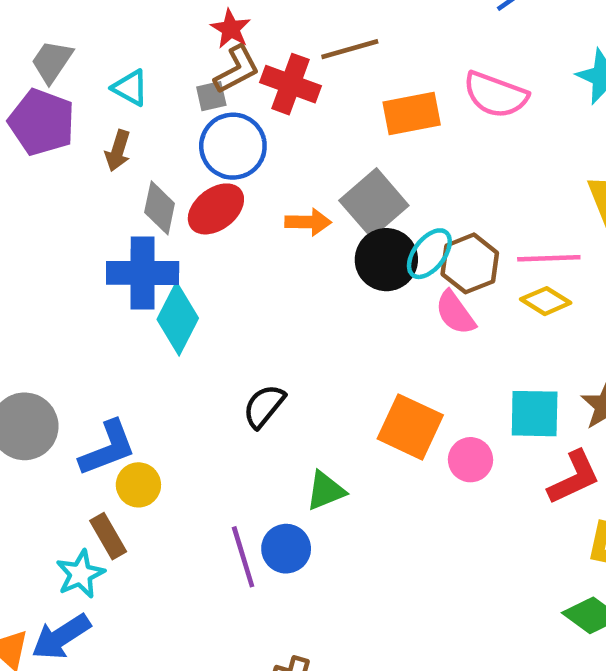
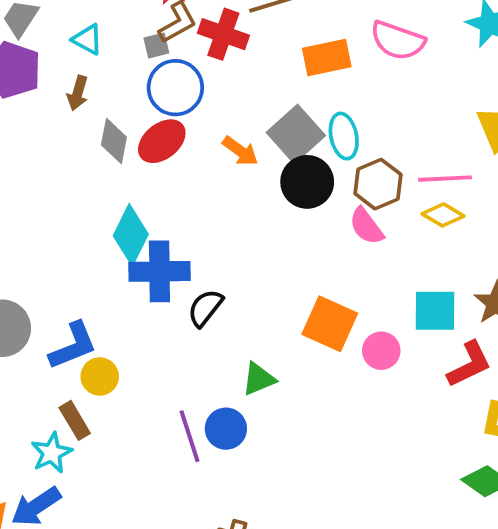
orange arrow: (308, 222) -> (240, 151), turned 36
cyan ellipse: (429, 254) -> (344, 136), moved, turned -48
blue cross: (143, 273) -> (159, 271), moved

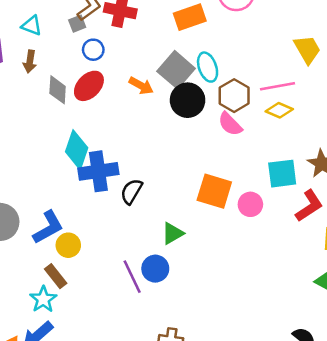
blue circle: (175, 88) -> (93, 50), size x0.6

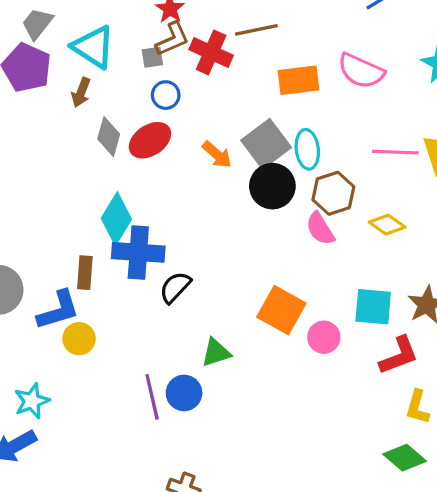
cyan triangle: (32, 26) -> (93, 47), size x1.6
pink line: (278, 86) -> (395, 152), moved
brown rectangle: (56, 276) -> (85, 273), moved, turned 30

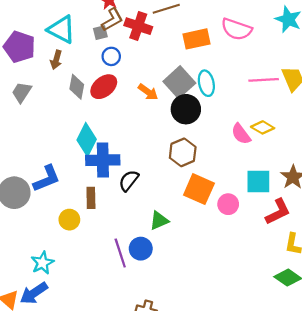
gray trapezoid: (37, 24) -> (22, 92), moved
brown hexagon: (333, 193) -> (183, 152), moved
pink semicircle: (320, 229) -> (241, 134), moved
brown rectangle: (85, 273) -> (91, 198), moved
blue L-shape: (58, 310) -> (47, 179), moved

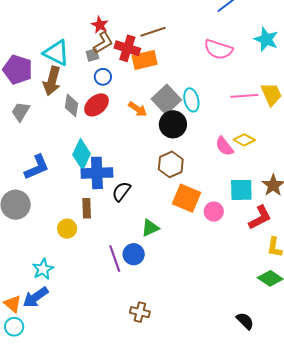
orange rectangle: (197, 39) -> (145, 60), moved
brown arrow: (56, 60) -> (52, 81), size x1.6
blue L-shape: (47, 179) -> (37, 167), moved

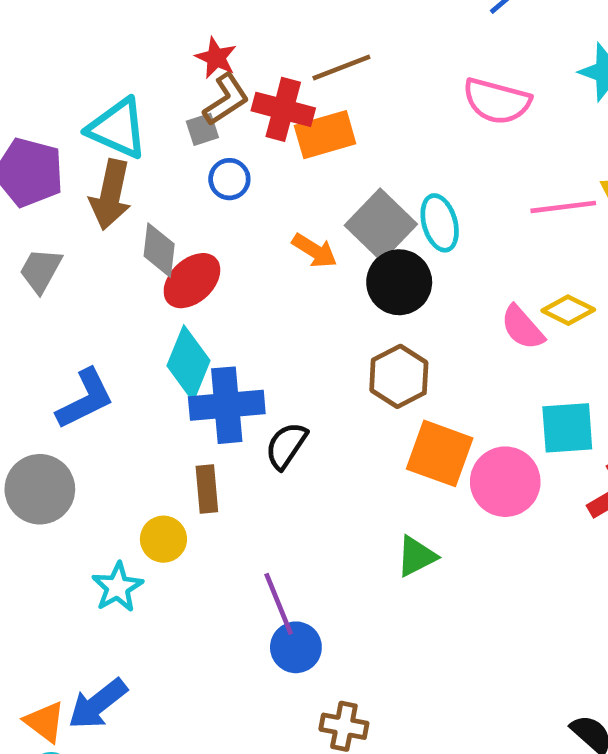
red ellipse: (97, 105) -> (192, 281), moved
pink circle: (214, 212) -> (505, 482), size x1.5
green triangle: (150, 228) -> (416, 556), moved
blue circle: (134, 254) -> (296, 647), moved
cyan star: (43, 269) -> (117, 587), moved

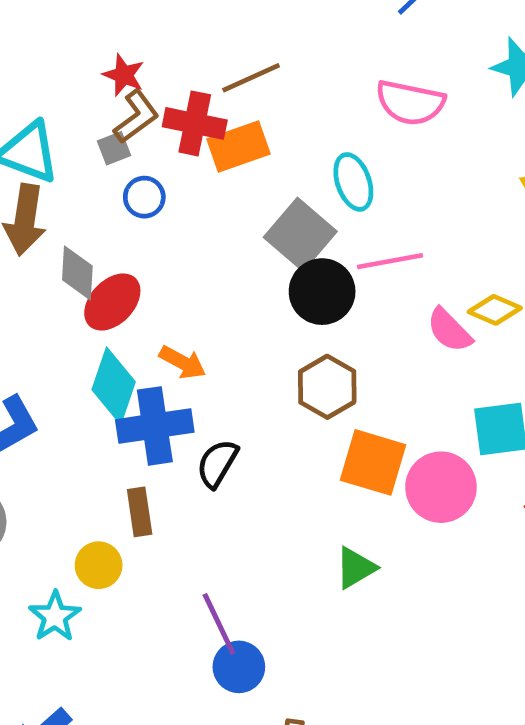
pink line: (563, 207) -> (390, 261), moved
cyan ellipse: (440, 223) -> (353, 182), moved
orange arrow: (315, 251) -> (183, 362), moved

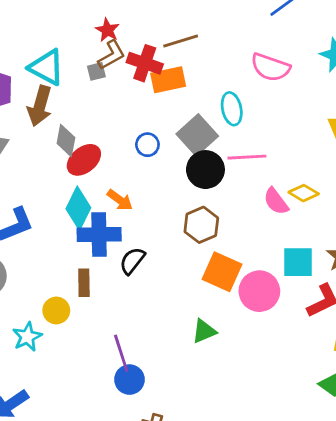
blue circle: (144, 197) -> (147, 145), moved

